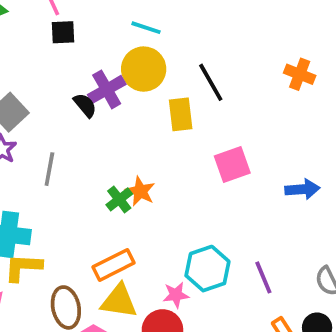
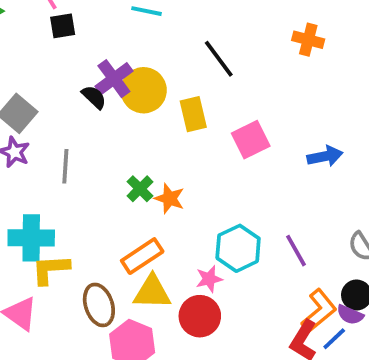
yellow circle: (144, 69) -> (144, 90), moved
yellow rectangle: (181, 114) -> (193, 114), moved
orange star: (140, 191) -> (170, 199), moved

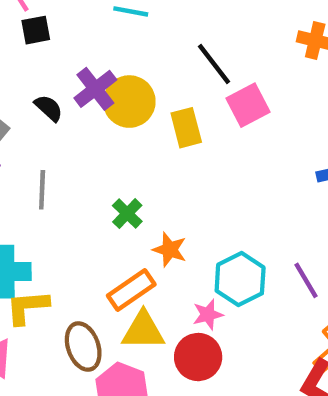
black semicircle: (94, 97) -> (49, 108), moved
pink square: (251, 140) -> (248, 105), moved
orange star: (170, 199) -> (170, 250), moved

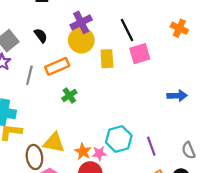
purple cross: (95, 89) -> (81, 22), moved
orange star: (170, 250) -> (83, 151), moved
orange rectangle: (131, 290) -> (57, 66), moved
yellow triangle: (143, 331) -> (54, 143), moved

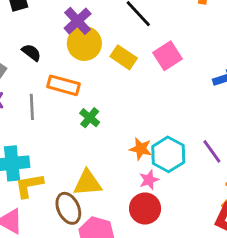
pink square: (140, 54) -> (168, 56), moved
yellow rectangle: (107, 59) -> (124, 57), turned -36
orange rectangle: (57, 66) -> (64, 85), turned 55
orange star: (83, 151) -> (141, 149), moved

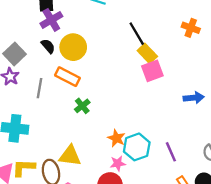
purple cross: (78, 21) -> (51, 20), moved
yellow circle: (84, 43) -> (73, 47), moved
yellow rectangle: (124, 57) -> (147, 54), moved
yellow L-shape: (29, 186) -> (24, 168), moved

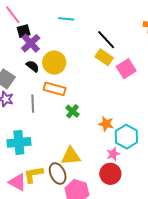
yellow rectangle: (147, 54) -> (104, 57), moved
orange star: (116, 138) -> (106, 124), moved

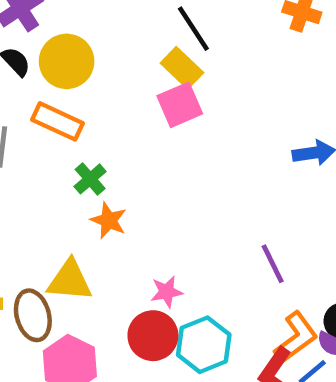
pink square: (126, 69) -> (180, 105), moved
orange star: (106, 124) -> (109, 220), moved
cyan hexagon: (126, 137) -> (204, 345), moved

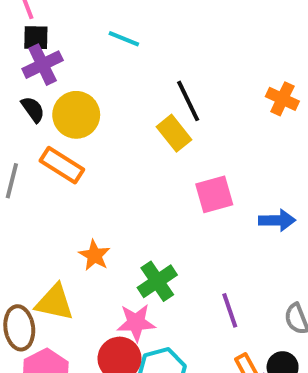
pink square: (180, 105) -> (214, 194), moved
green cross: (90, 179) -> (157, 281), moved, size x1.4
pink star: (167, 292) -> (136, 323), size x1.4

